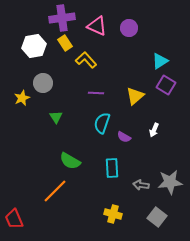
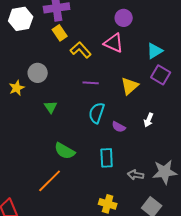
pink triangle: (97, 26) -> (114, 43), moved
white hexagon: (34, 46) -> (21, 19), moved

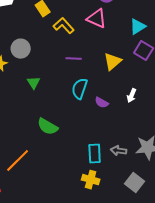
cyan rectangle: (107, 158) -> (95, 154), moved
orange line: (50, 181) -> (18, 161), moved

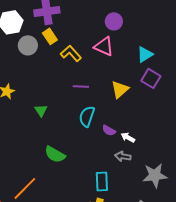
gray circle: (21, 49) -> (28, 45), moved
white arrow: (132, 96) -> (128, 137), moved, turned 96
gray arrow: (119, 151) -> (123, 156), moved

